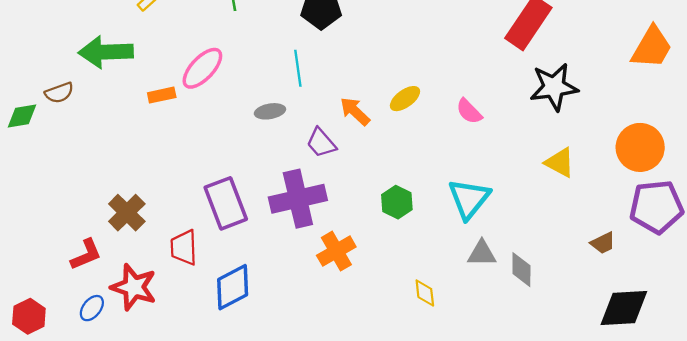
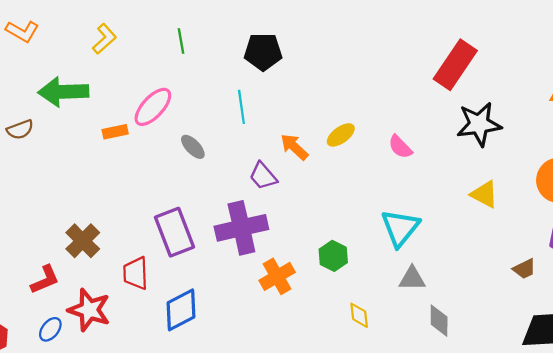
gray ellipse: (270, 111) -> (193, 147), moved, turned 56
green hexagon: (397, 202) -> (333, 256), moved
gray diamond: (521, 270) -> (439, 321), moved

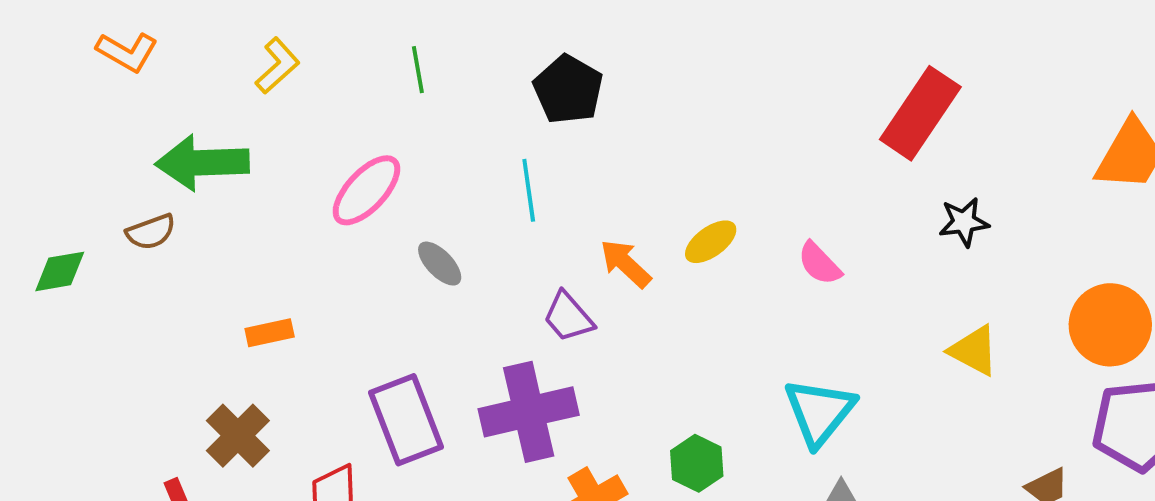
black pentagon: (263, 52) -> (568, 89), turned 30
black star: (479, 124) -> (964, 222), size x0.6
brown semicircle: (20, 130) -> (151, 232), moved
orange rectangle: (115, 132) -> (270, 333), moved

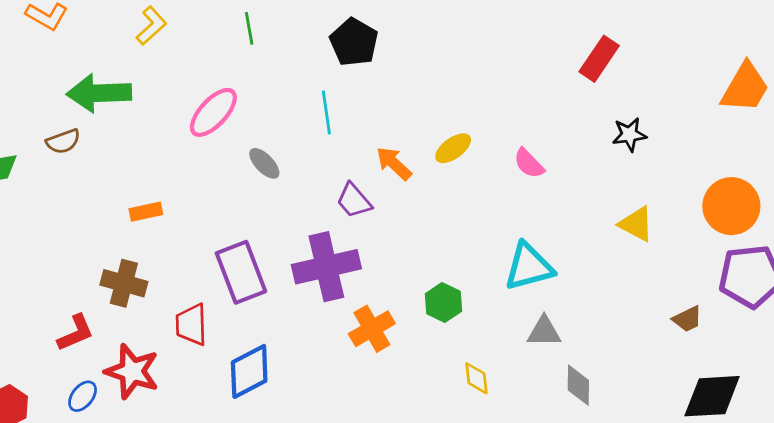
red rectangle: (920, 113) -> (599, 59), size x0.7
cyan triangle: (819, 412) -> (529, 267), turned 36
brown cross: (238, 436) -> (124, 283), turned -30

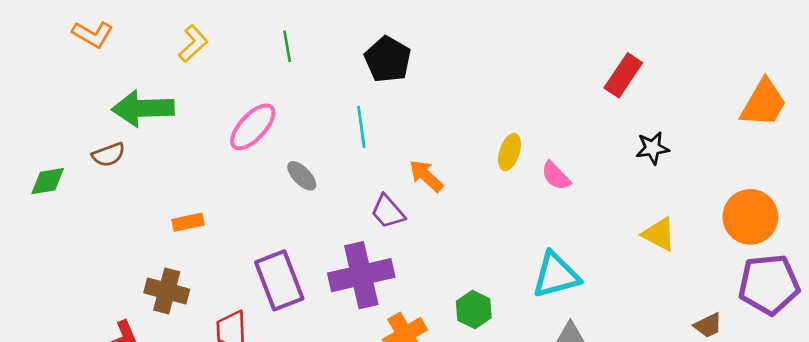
yellow ellipse: (453, 148) -> (510, 152), moved, turned -36

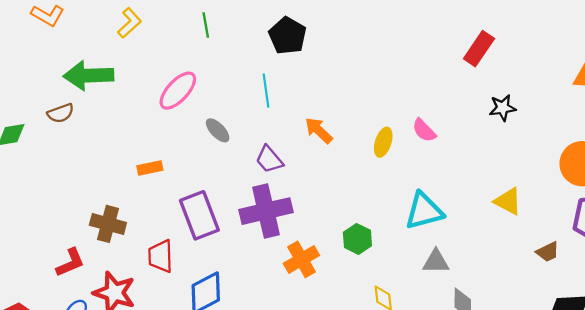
yellow ellipse: (510, 152) -> (383, 142), moved
purple trapezoid: (388, 212) -> (269, 159), moved
orange rectangle: (188, 222) -> (150, 168), moved
yellow triangle: (659, 234) -> (508, 201), moved

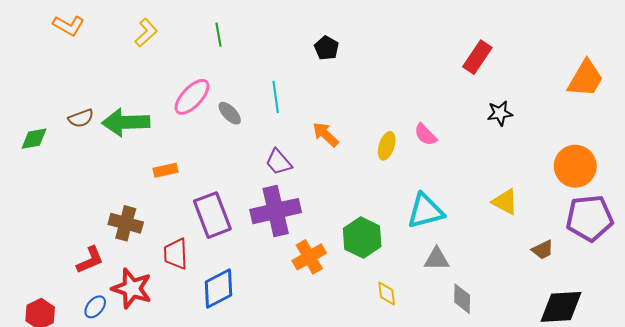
black pentagon: (287, 36) -> (327, 48), moved, size x0.7
green arrow: (89, 76) -> (126, 122), moved
gray ellipse: (218, 130) -> (230, 113), moved
green hexagon: (357, 239) -> (362, 238), size x1.4

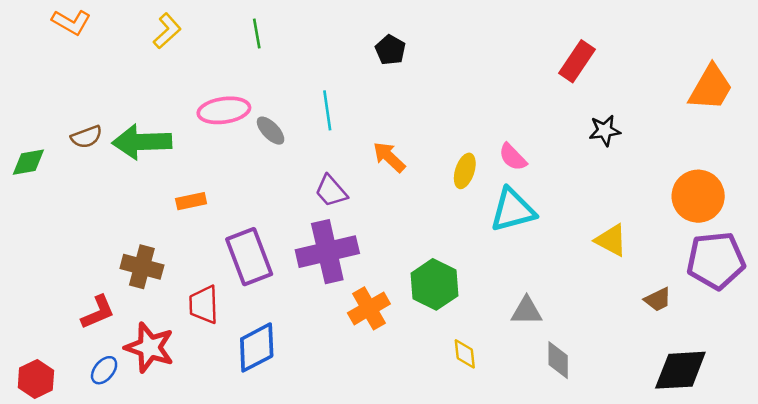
pink ellipse: (192, 97) -> (224, 110), turned 39
cyan triangle: (425, 211) -> (513, 210), moved

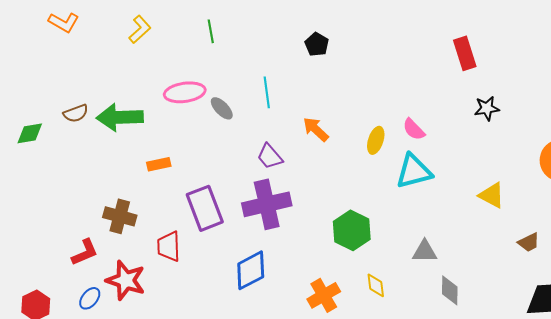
red rectangle: (577, 61) -> (465, 53), turned -52
orange cross: (369, 308) -> (324, 295), moved
blue diamond: (257, 347) -> (251, 270), moved

